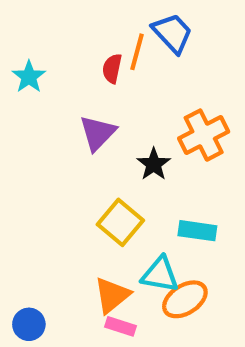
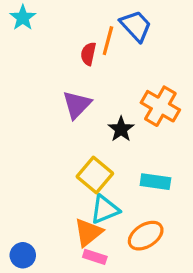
cyan star: (29, 77) -> (23, 18), moved
orange cross: (204, 135) -> (160, 106), turned -33
cyan triangle: (160, 274) -> (105, 209), moved, turned -32

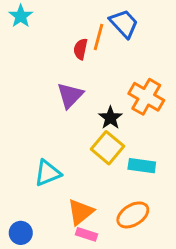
yellow square: (95, 175) -> (107, 148), moved
cyan triangle: (105, 209) -> (48, 173), moved

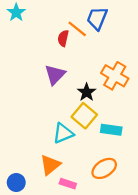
blue trapezoid: (124, 24) -> (97, 18), turned -115
orange line: (98, 37) -> (77, 29), turned -66
cyan triangle: (48, 173) -> (63, 133), moved
orange triangle: (81, 212) -> (50, 165), moved

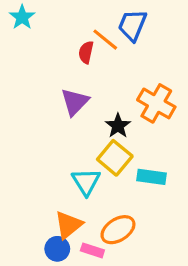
cyan triangle: (63, 133) -> (86, 182), turned -40
orange ellipse: (104, 168) -> (118, 230), moved
blue circle: (16, 183) -> (57, 249), moved

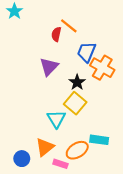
blue trapezoid: (132, 25) -> (87, 52), moved
cyan rectangle: (152, 177) -> (99, 140), moved
blue circle: (57, 249) -> (22, 159), moved

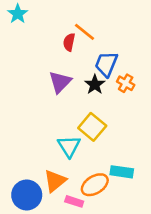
orange cross: (102, 68) -> (126, 83), size x0.6
black star: (77, 82) -> (95, 85), moved
blue circle: (22, 159) -> (27, 195), size x1.5

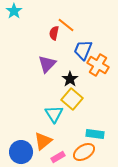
orange cross: (126, 83) -> (98, 65), size x1.5
black star: (95, 85) -> (70, 79), moved
orange ellipse: (95, 185) -> (84, 152), moved
pink rectangle: (74, 201) -> (58, 157), turned -48

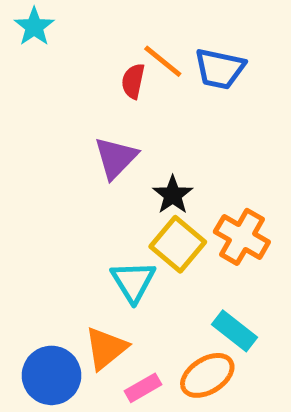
blue trapezoid: (83, 50) -> (220, 69), moved, turned -100
orange cross: (98, 65) -> (242, 237), moved
cyan rectangle: (95, 134) -> (235, 331), turned 30

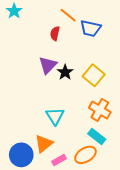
orange line: (163, 61) -> (68, 15), moved
black star: (173, 195) -> (65, 72), moved
orange cross: (242, 237) -> (100, 110), moved
yellow square: (178, 244) -> (94, 75), moved

